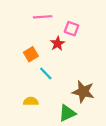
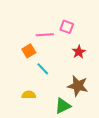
pink line: (43, 17) -> (45, 35), moved
red star: (58, 44) -> (79, 52), moved

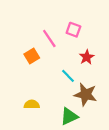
pink line: (45, 35) -> (49, 38), turned 60
cyan line: (43, 69) -> (68, 76), moved

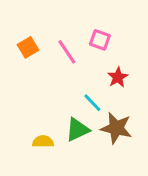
orange square: (32, 56) -> (28, 47), moved
green triangle: (69, 116) -> (77, 130), moved

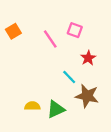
orange square: (28, 47) -> (13, 31), moved
green triangle: (77, 130) -> (56, 109), moved

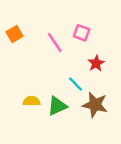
yellow semicircle: (32, 106) -> (32, 101), moved
green triangle: (56, 109) -> (57, 106), moved

